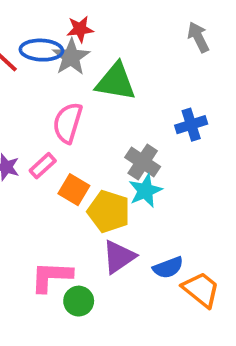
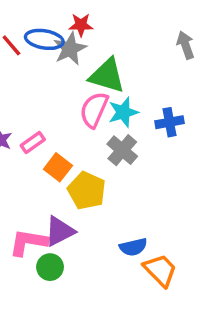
pink semicircle: (68, 123) -> (94, 110), moved
cyan star: (145, 191) -> (123, 112), moved
purple triangle: (119, 257) -> (60, 231), moved

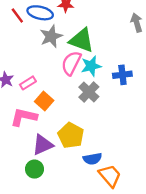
gray star: (70, 49) -> (51, 36), moved
yellow pentagon: (87, 191) -> (71, 135), moved
pink L-shape: (28, 242) -> (24, 117), moved

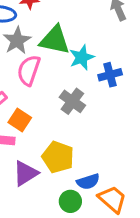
pink semicircle: (71, 63) -> (29, 70), moved
cyan star: (91, 66) -> (82, 57), moved
green circle: (34, 169) -> (70, 201), moved

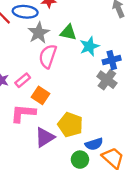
green triangle: (55, 40) -> (68, 33), size x0.7
gray cross: (72, 101) -> (107, 80), moved

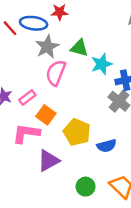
yellow pentagon: (70, 125) -> (77, 132), moved
blue semicircle: (94, 144) -> (107, 146), moved

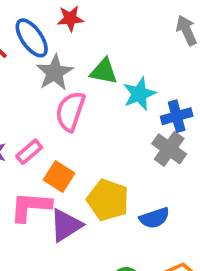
blue ellipse: (34, 23) -> (32, 38), turned 50
purple triangle: (48, 161) -> (66, 225), moved

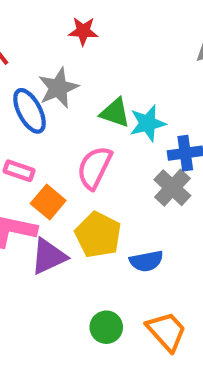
blue ellipse: (32, 38) -> (29, 111), moved
green triangle: (104, 71) -> (115, 113), moved
pink semicircle: (70, 111) -> (94, 168), moved
pink rectangle: (29, 152) -> (19, 171), turned 52

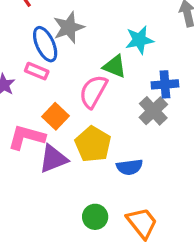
green triangle: (115, 113) -> (115, 66), moved
cyan star: (148, 123) -> (139, 40), moved
pink rectangle: (19, 171) -> (37, 71), moved

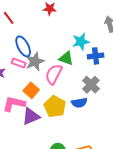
gray star: (69, 27) -> (35, 61), moved
blue cross: (165, 84) -> (96, 56), moved
blue semicircle: (130, 167) -> (79, 103), moved

